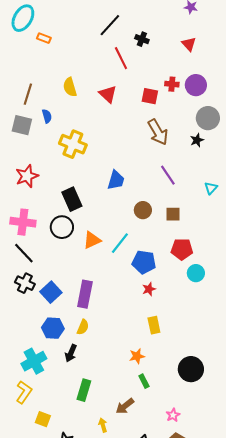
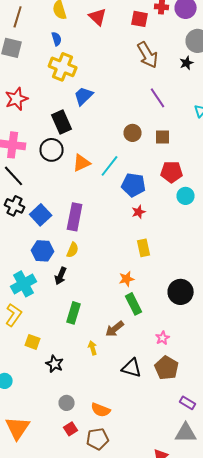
blue semicircle: (47, 116) -> (57, 39), moved
blue trapezoid: (116, 180) -> (84, 96), moved, turned -150
green rectangle: (144, 381) -> (134, 304), size x1.5

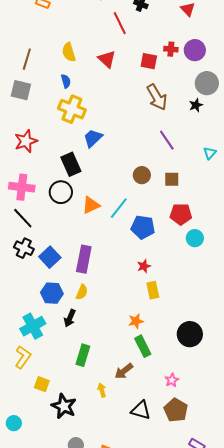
red star: (139, 212) -> (144, 266), moved
black star: (55, 364) -> (64, 406), size x1.4

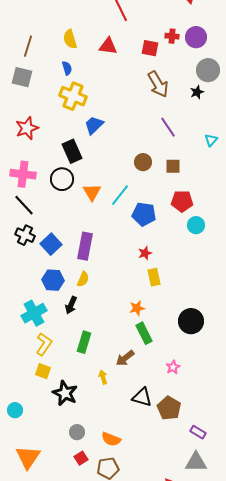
red triangle: (107, 59) -> (108, 46), turned -36
orange triangle: (91, 205) -> (92, 192), turned -36
yellow L-shape: (23, 357) -> (44, 344), moved
brown pentagon: (176, 410) -> (169, 408), moved

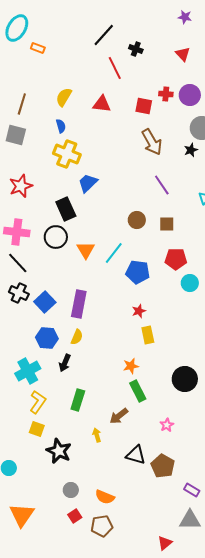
yellow semicircle: (70, 39) -> (64, 97), turned 48

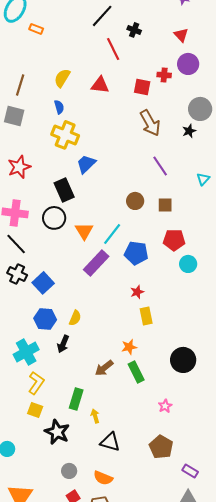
purple circle: (190, 95) -> (188, 64), moved
purple rectangle: (79, 304) -> (96, 263), moved, turned 32
green rectangle: (78, 400) -> (76, 399), moved
brown arrow: (119, 416) -> (104, 368), moved
black triangle: (136, 455) -> (110, 442), moved

